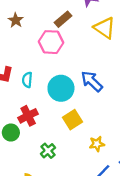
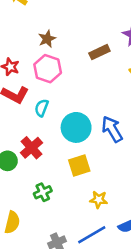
pink hexagon: (51, 42) -> (48, 69), moved
red cross: (28, 116) -> (32, 148), turned -30

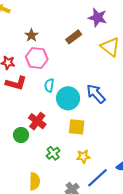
cyan semicircle: (42, 108) -> (49, 85), moved
yellow square: (79, 165) -> (77, 127), turned 36
yellow star: (99, 200) -> (83, 157), moved

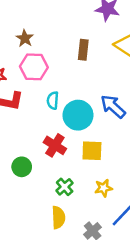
brown rectangle: (74, 37) -> (83, 50), moved, turned -42
red cross: (37, 121) -> (55, 145), moved
yellow semicircle: (35, 181) -> (58, 217), moved

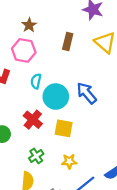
brown star: (25, 38) -> (29, 25), moved

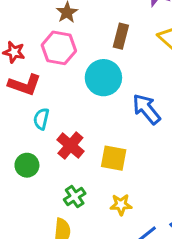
cyan semicircle: (36, 81) -> (41, 119), moved
cyan circle: (56, 97) -> (103, 78), moved

